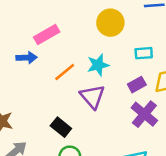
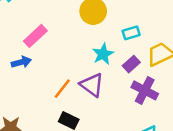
cyan star: (98, 65) -> (103, 54), moved
orange line: (65, 72) -> (62, 89), moved

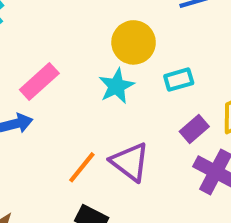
cyan rectangle: (131, 33) -> (179, 80), moved
cyan star: (103, 54) -> (116, 86), moved

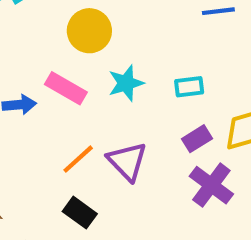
yellow circle: (134, 42) -> (89, 31), moved
pink rectangle: (39, 81) -> (66, 88), moved, turned 63

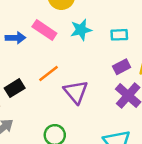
purple triangle: (127, 161) -> (76, 92), moved
black rectangle: (80, 213) -> (15, 88), moved, turned -72

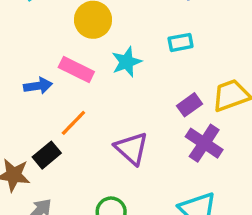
cyan rectangle: (119, 35) -> (181, 42), moved
orange line: (49, 74) -> (73, 123), moved

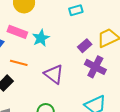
cyan star: (127, 62) -> (41, 38), moved
orange line: (73, 123) -> (19, 63), turned 66

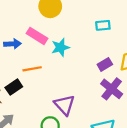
orange line: (19, 63) -> (32, 69), turned -36
purple triangle: (54, 74) -> (65, 105), moved

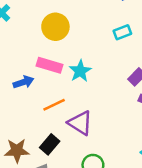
black rectangle: (14, 87) -> (50, 144), moved
purple triangle: (65, 105) -> (80, 123), moved

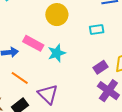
yellow circle: (55, 27) -> (57, 15), moved
orange line: (54, 105) -> (20, 78), moved, turned 48

